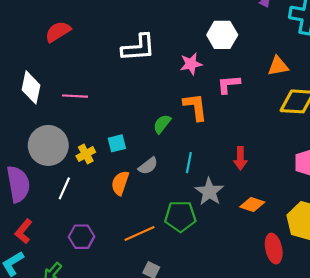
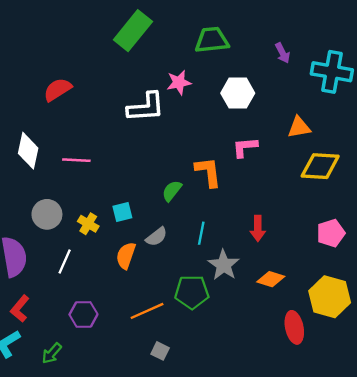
pink star: (191, 64) -> (179, 82), moved
gray circle: (48, 145) -> (47, 214), size x0.7
yellow cross: (86, 154) -> (88, 224), turned -30

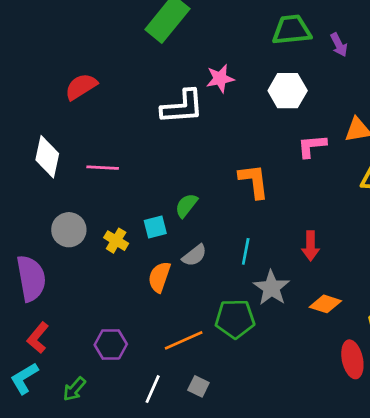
green trapezoid: (212, 40) -> (292, 30), moved
pink L-shape: (245, 147) -> (312, 146), moved
green semicircle: (172, 191) -> (186, 205), moved
white line: (65, 261) -> (153, 389), moved

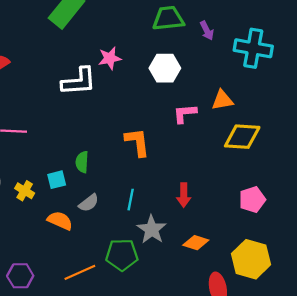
green semicircle: (186, 205) -> (82, 162), turned -35
orange semicircle: (159, 277) -> (60, 221), turned 95

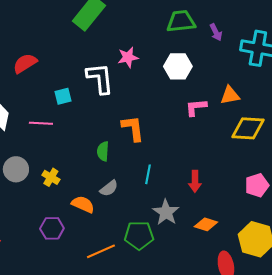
white L-shape: (79, 81) -> (100, 78), turned -92
orange L-shape: (137, 142) -> (133, 128), moved
cyan square: (57, 180) -> (63, 96), moved
cyan line: (131, 200) -> (148, 174), moved
purple hexagon: (20, 276) -> (52, 228), moved

